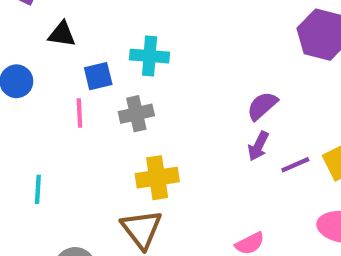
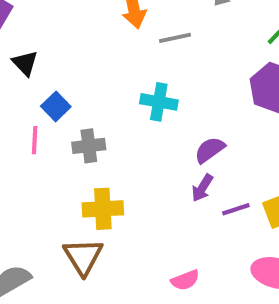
black triangle: (62, 34) -> (25, 63), turned 32
cyan cross: (150, 56) -> (159, 102), moved
blue square: (98, 76) -> (56, 106), turned -36

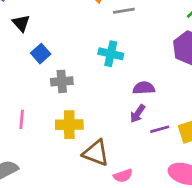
pink line: (35, 140) -> (22, 119), moved
purple semicircle: (210, 150) -> (144, 88), turned 30
brown triangle: (83, 257) -> (96, 153), moved, turned -40

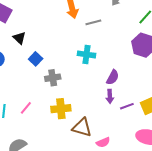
purple semicircle: (144, 88) -> (113, 77), turned 126
purple arrow: (138, 114) -> (110, 96), turned -32
pink line: (22, 119) -> (26, 108), turned 40

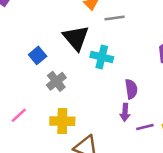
black triangle: (19, 38) -> (76, 38), moved, size x1.6
purple semicircle: (113, 77) -> (131, 89), turned -42
gray cross: (53, 78) -> (56, 81), turned -35

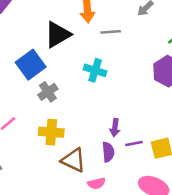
black triangle: (76, 38) -> (58, 34), moved, turned 36
blue square: (38, 55) -> (31, 65), size x1.6
purple semicircle: (131, 89) -> (108, 152), moved

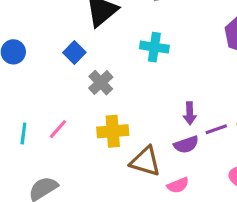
blue square: (31, 65) -> (74, 53), size x0.6
purple semicircle: (108, 152) -> (186, 145), turned 84

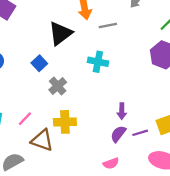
purple line: (216, 129) -> (140, 133), moved
purple semicircle: (186, 145) -> (118, 134), turned 144
brown triangle: (145, 161) -> (42, 140), moved

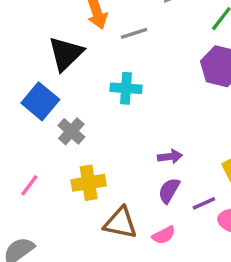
blue square: (39, 63) -> (40, 101), size x1.5
purple arrow: (122, 111) -> (170, 157), turned -91
purple line: (140, 133) -> (204, 203), moved
brown triangle: (42, 140) -> (120, 223), moved

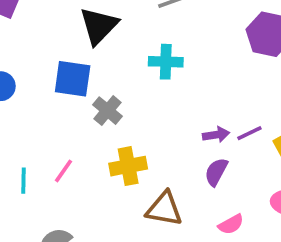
blue square: (40, 101) -> (73, 79), turned -30
purple line: (204, 203) -> (249, 133), moved
pink semicircle: (164, 235) -> (231, 224), moved

